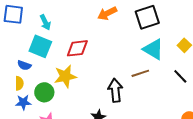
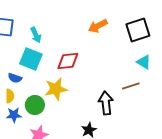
cyan triangle: (153, 49) -> (144, 62), size x0.7

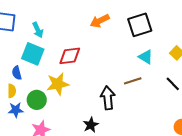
blue semicircle: (15, 78) -> (17, 73), turned 56

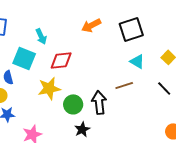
cyan arrow: (38, 30) -> (41, 36), moved
green circle: (37, 100) -> (73, 104), moved

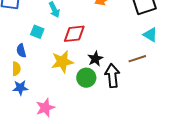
cyan square: (24, 58) -> (37, 32), size x0.6
black star: (82, 129) -> (95, 59), moved

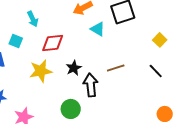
cyan triangle: (150, 35) -> (98, 29), moved
green circle: (86, 78) -> (71, 109), moved

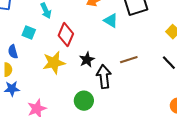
red diamond: (53, 43) -> (66, 35), turned -60

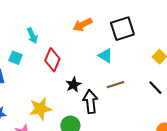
cyan triangle: (111, 21) -> (105, 56), moved
yellow star: (54, 63) -> (40, 109), moved

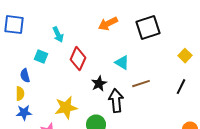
cyan triangle: (105, 56) -> (122, 63), moved
black line: (155, 88) -> (181, 87), turned 70

